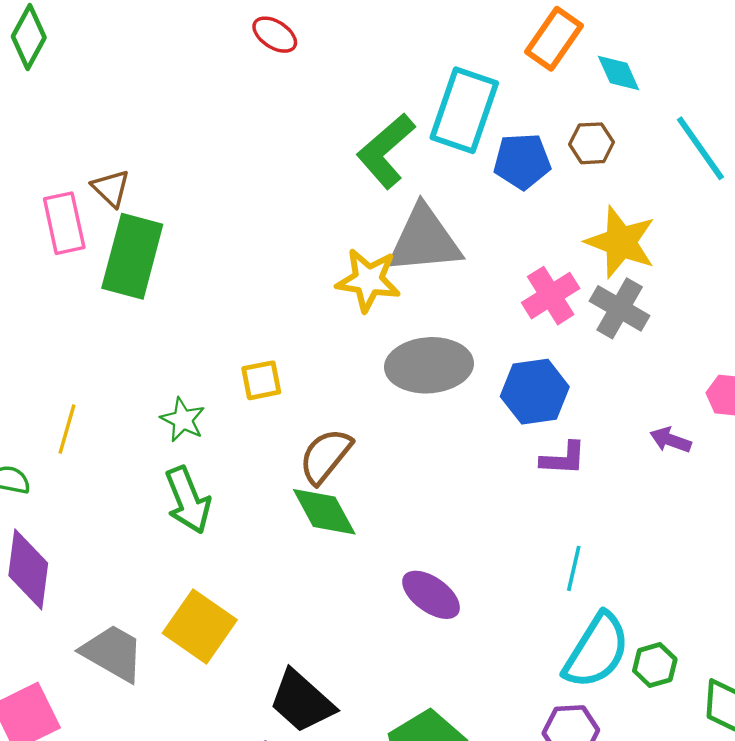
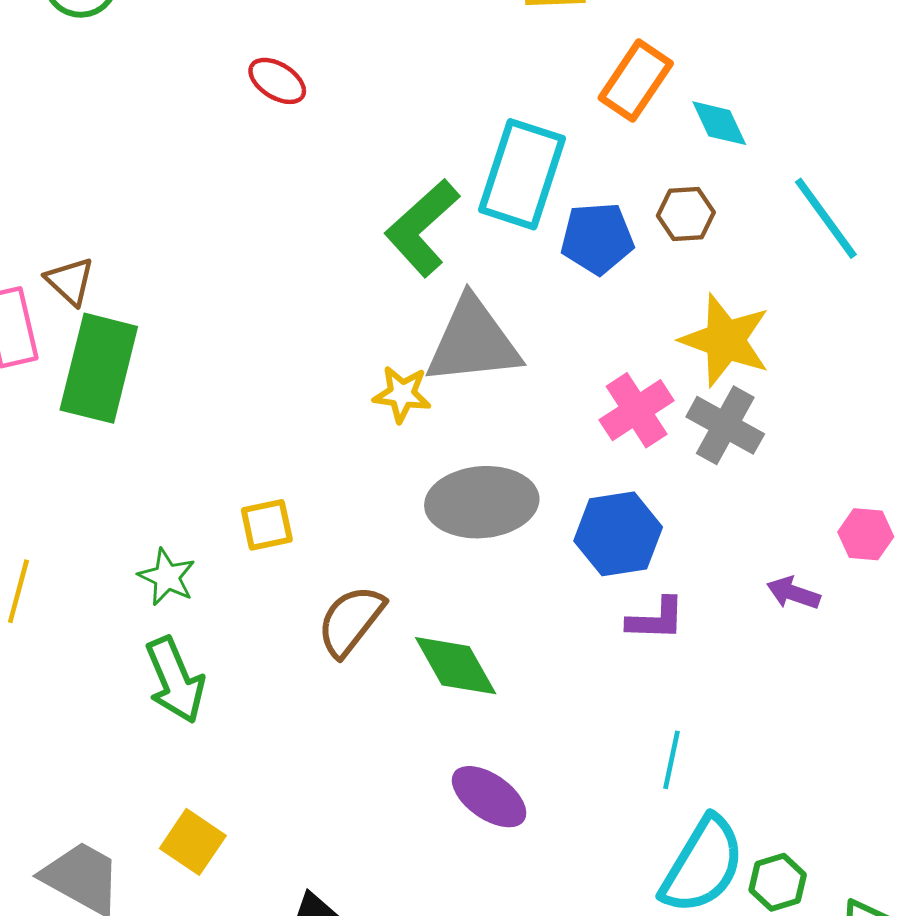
yellow star: (368, 280) -> (402, 394), size x0.7
green diamond: (324, 512) -> (456, 666), moved
yellow square: (200, 626) -> (193, 842), size x0.7

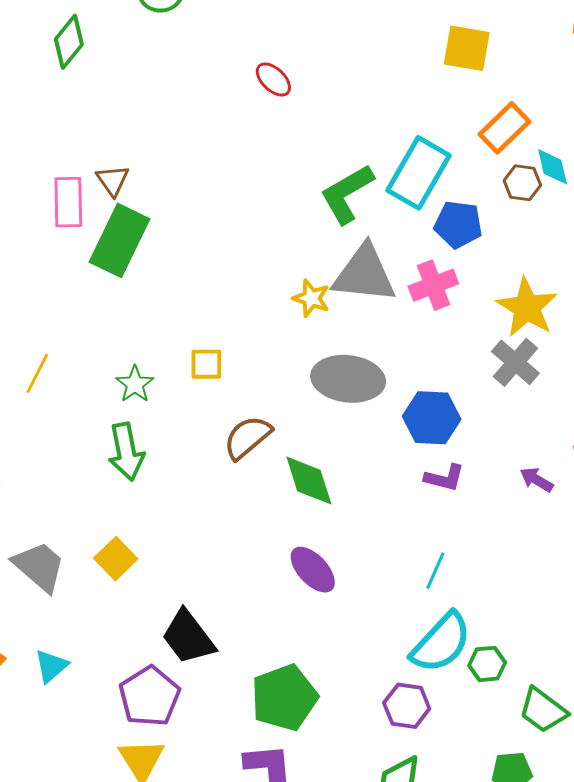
brown hexagon: (686, 214) -> (522, 183), moved
pink cross: (637, 410) -> (433, 285), moved

